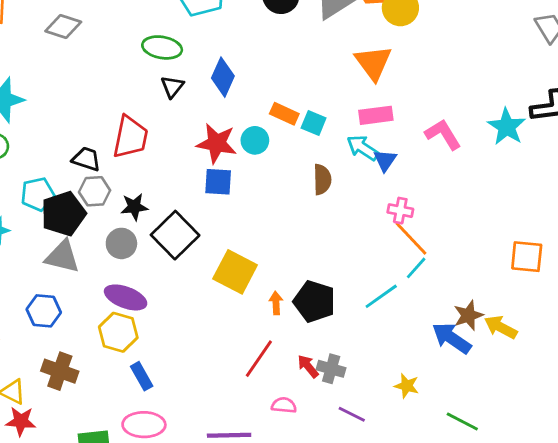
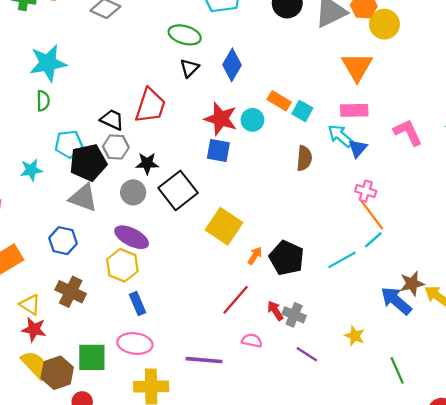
orange arrow: (276, 303) -> (255, 256), turned 30
green line: (462, 422) -> (397, 370), turned 32

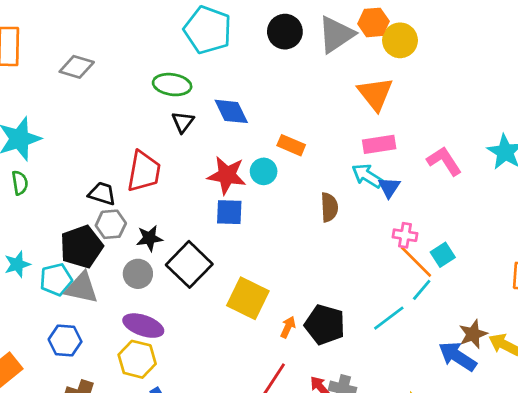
blue diamond: (232, 65) -> (231, 111), turned -48
cyan square: (302, 111) -> (443, 255), moved, turned 36
cyan pentagon: (69, 144) -> (56, 280), moved

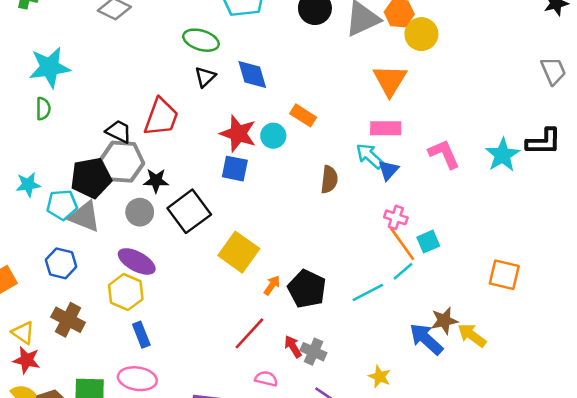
gray hexagon: (111, 224) -> (122, 162), size x1.5

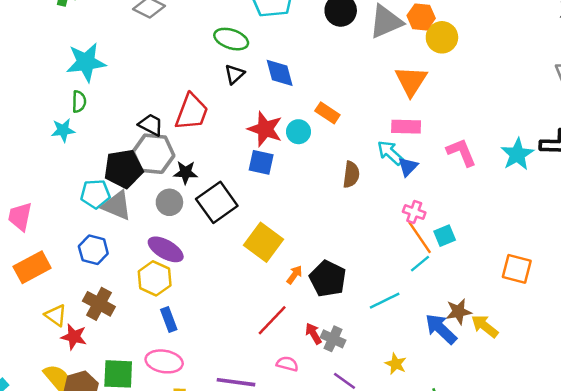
cyan star: (28, 185) -> (63, 130), moved
cyan line: (368, 293) -> (385, 301), moved
red star: (26, 360) -> (74, 337), moved

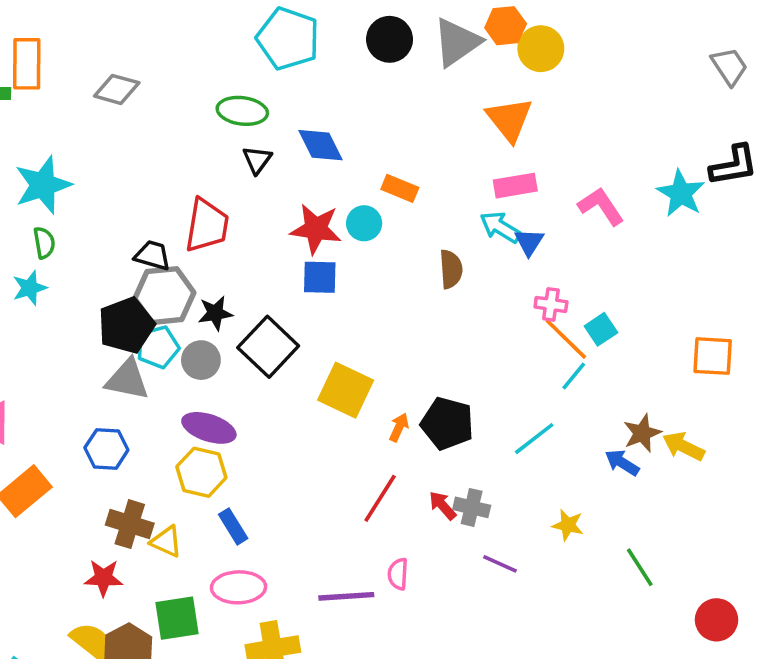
cyan pentagon: (95, 194) -> (158, 347), moved
yellow triangle: (56, 315) -> (166, 542), moved
blue arrow: (441, 329) -> (622, 463), size x0.7
pink semicircle: (287, 364) -> (398, 574), moved, turned -90

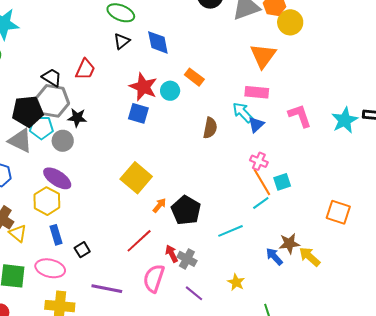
red trapezoid: (207, 225) -> (85, 69), size x0.7
black square: (268, 347) -> (82, 250), moved, size x0.5
pink semicircle: (398, 574) -> (154, 278), moved, size x1.6

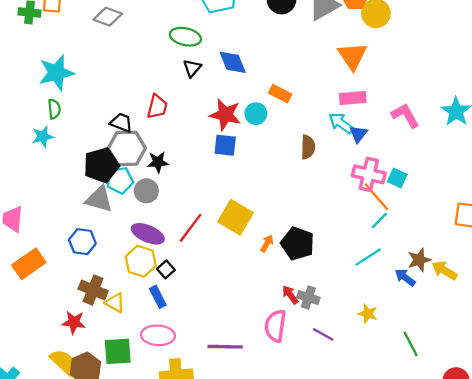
pink cross: (259, 161) -> (369, 174), size x1.6
cyan square: (282, 182) -> (397, 178), moved, turned -36
cyan line: (230, 231) -> (368, 257), moved
red line: (139, 241) -> (191, 228), moved
black square: (82, 250) -> (166, 269), moved

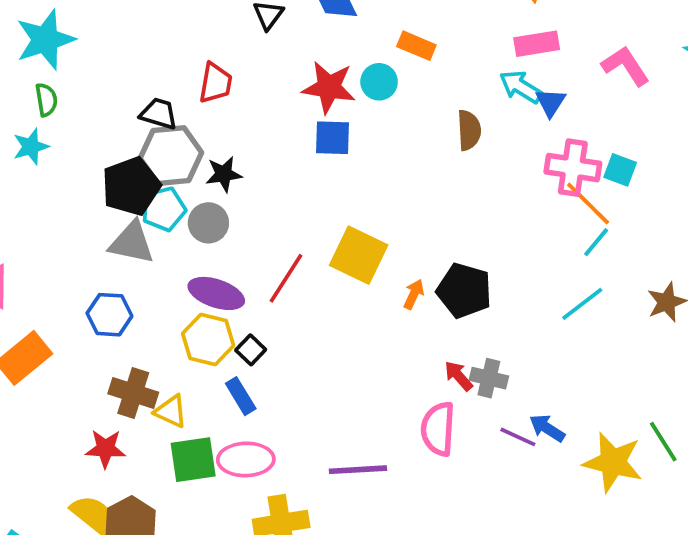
blue arrow: (405, 277) -> (547, 428), moved
yellow star: (368, 314) -> (613, 462), moved, size x1.8
green square: (118, 351) -> (193, 460), moved

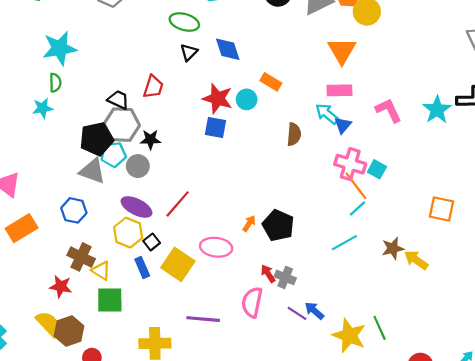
yellow square: (359, 255) -> (178, 264), moved
pink ellipse: (246, 459) -> (216, 247), moved

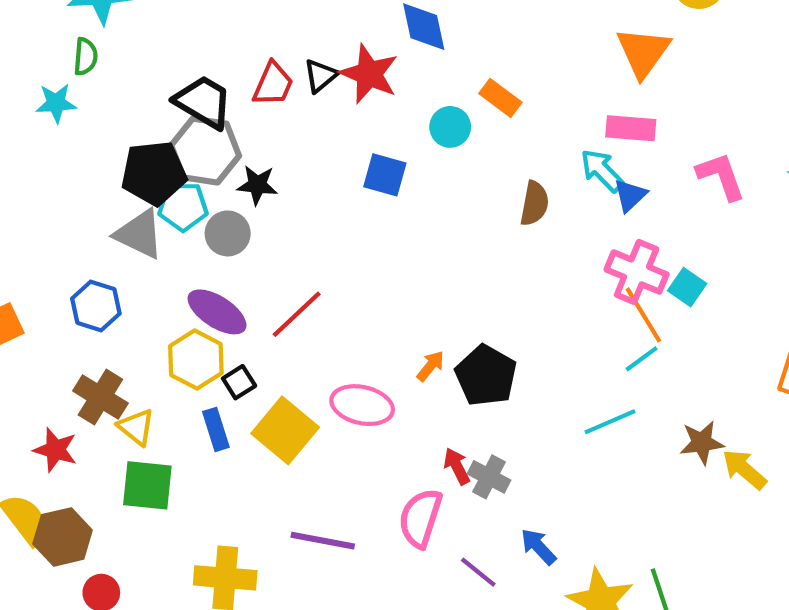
black triangle: (189, 52) -> (320, 76), moved
red star: (218, 98) -> (369, 74), moved
black trapezoid: (118, 100) -> (203, 102), size x1.4
purple line: (297, 313) -> (478, 572), moved

